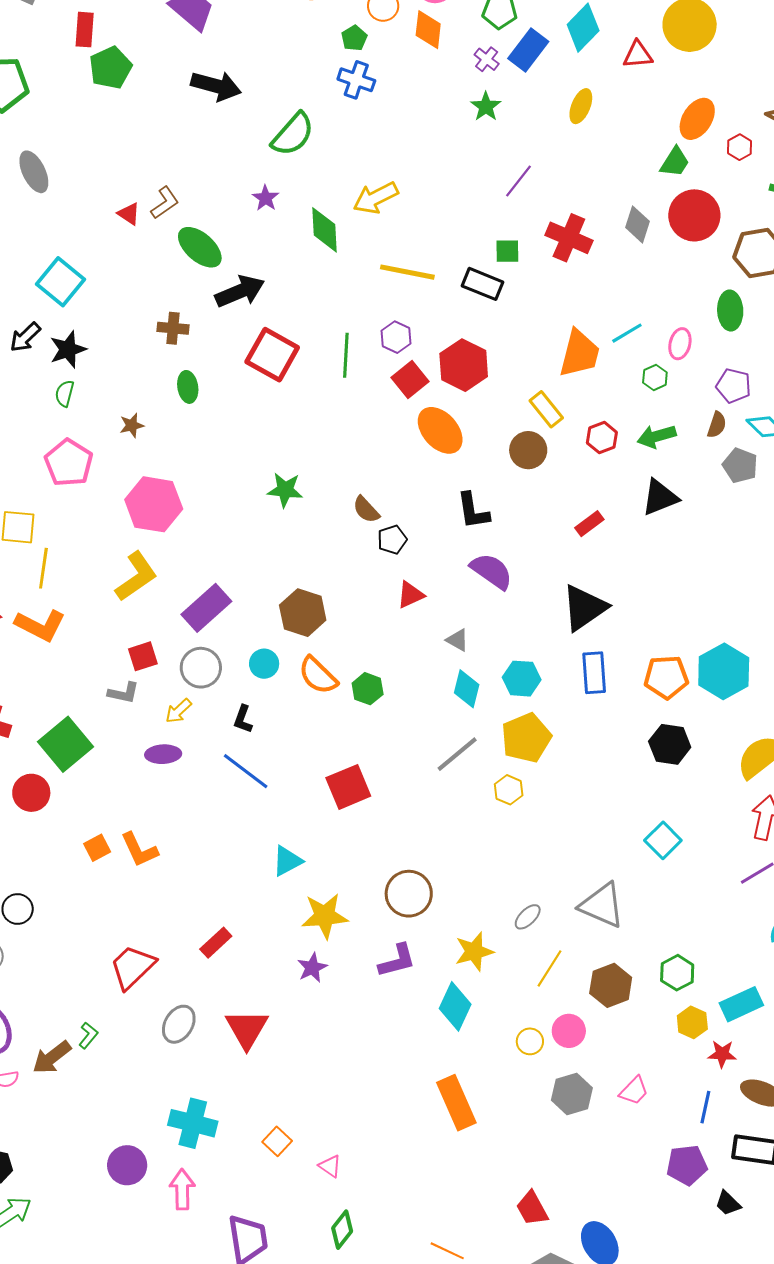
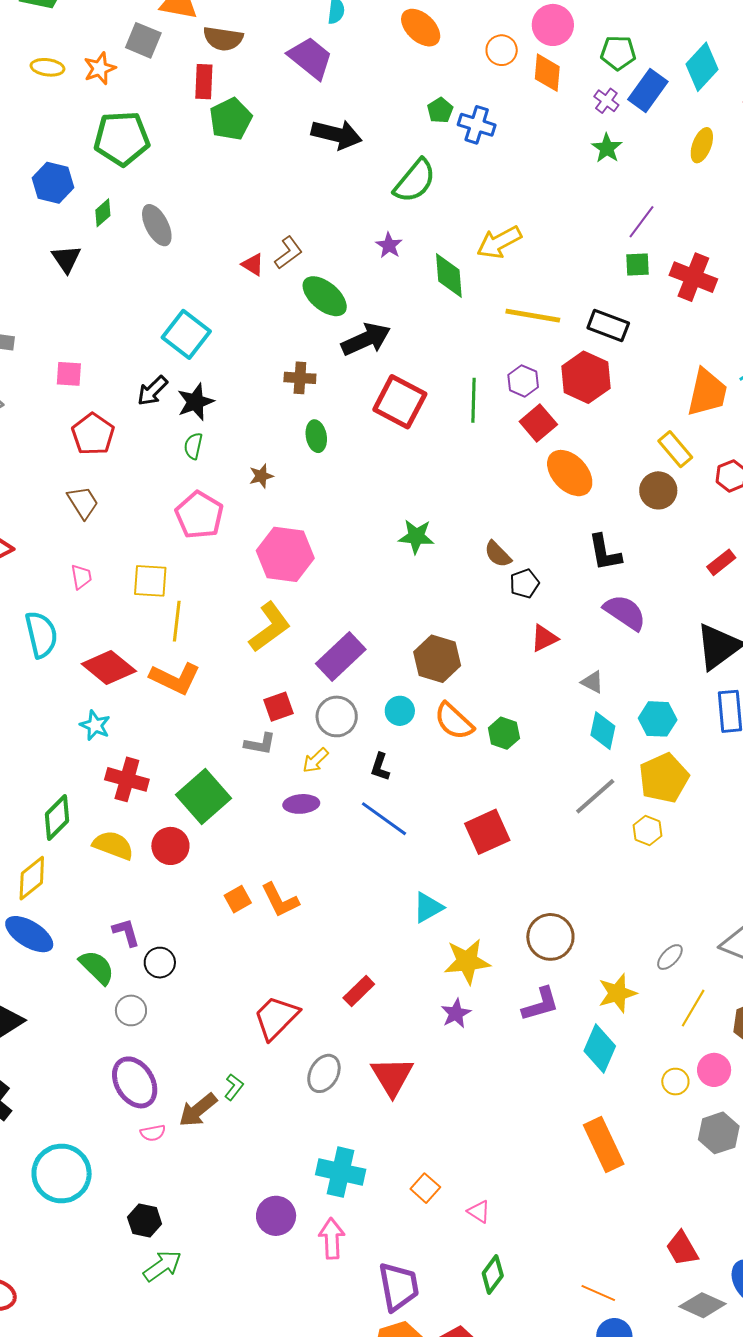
green pentagon: (354, 38) -> (440, 110), moved
green square: (507, 251) -> (637, 264), moved
red hexagon: (464, 365) -> (586, 377), moved

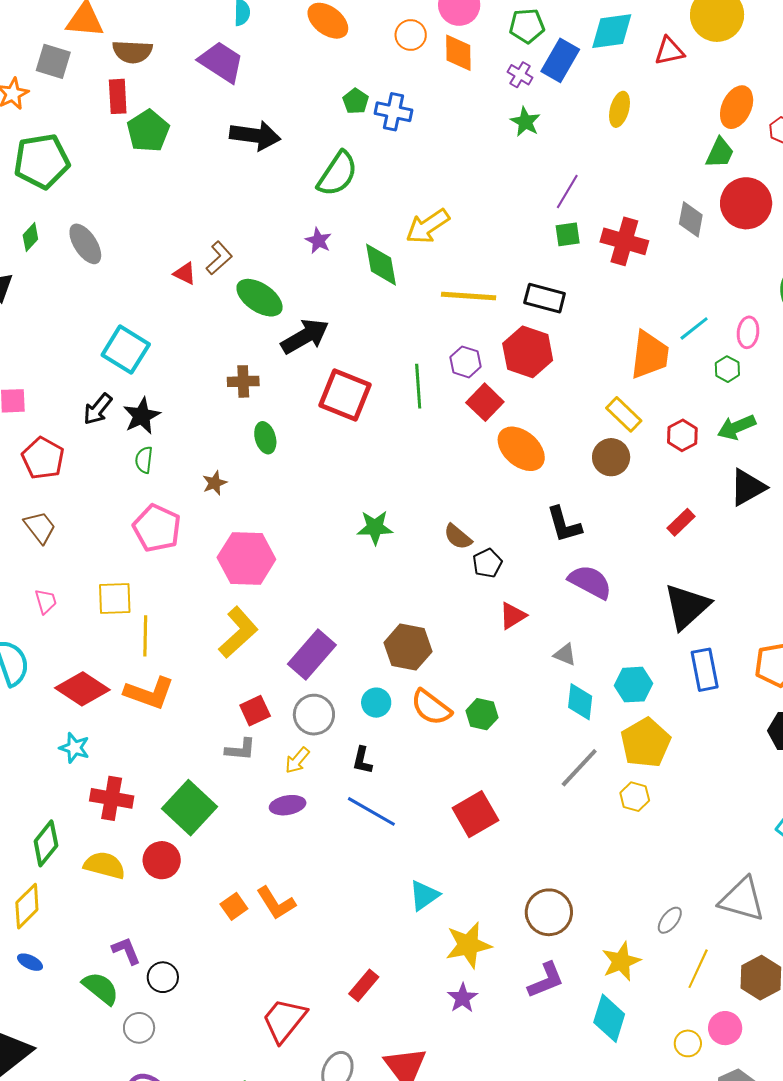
cyan diamond: (702, 67) -> (612, 31), turned 45
blue ellipse: (29, 934) -> (30, 962), size x0.5

